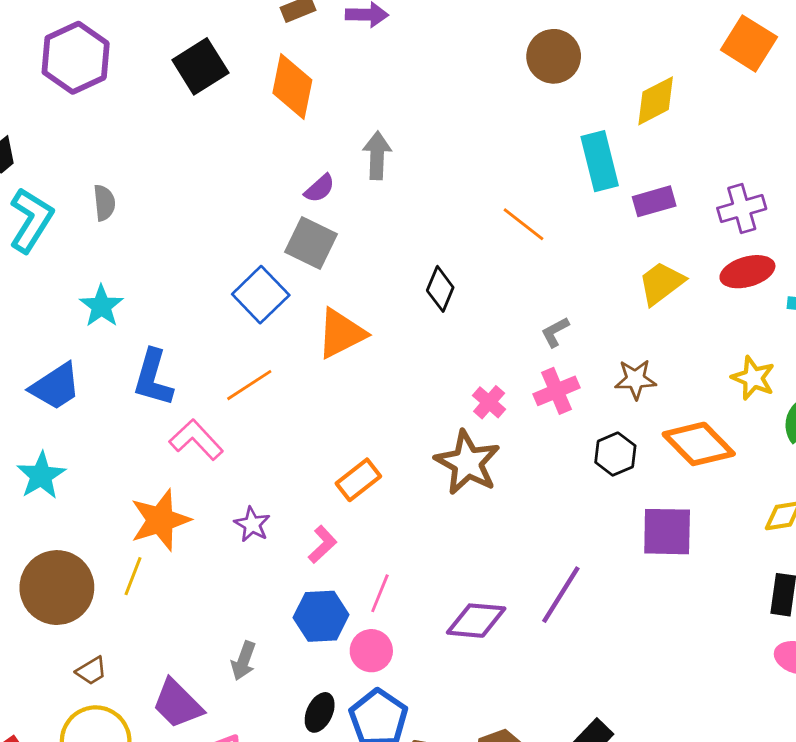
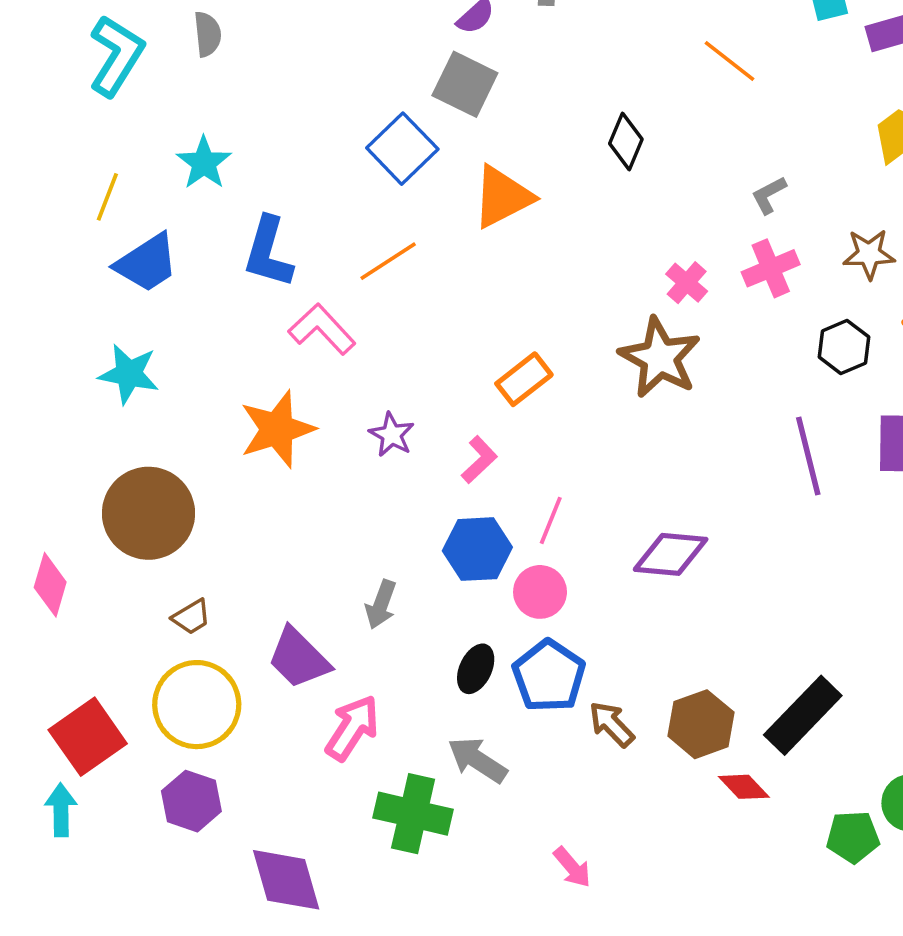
cyan star: (41, 476) -> (129, 374), turned -30
yellow line: (133, 576) -> (107, 197), moved
purple line: (561, 595) -> (808, 456), moved, turned -46

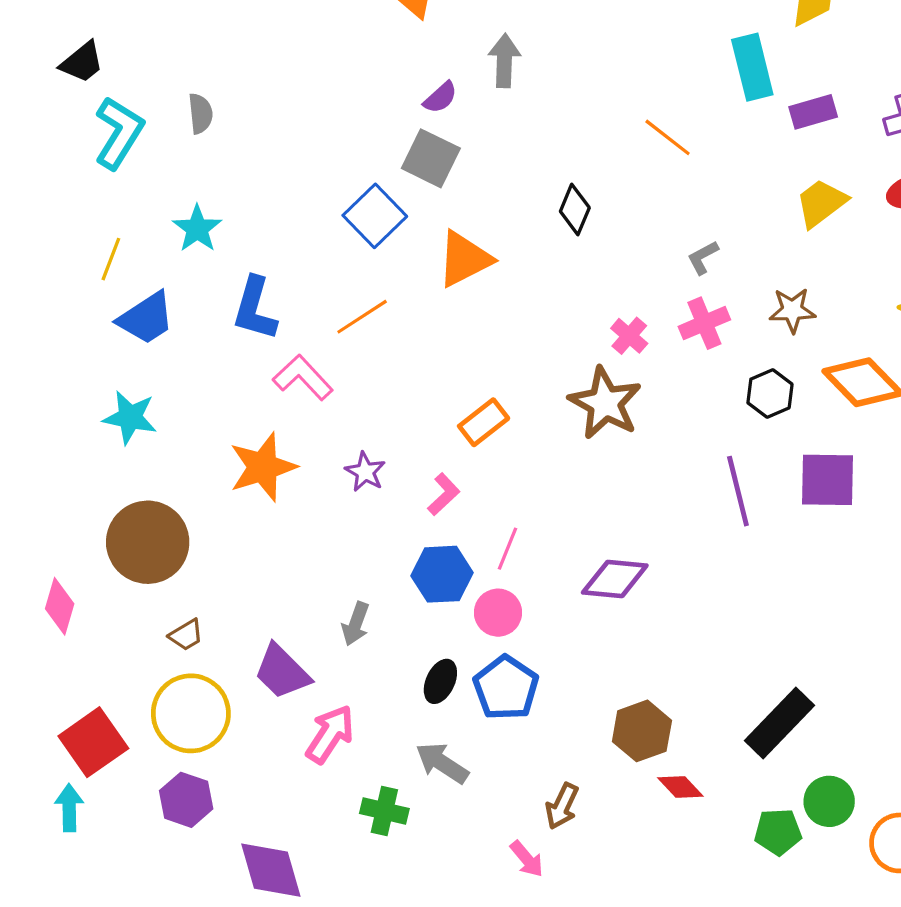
black rectangle: (803, 715) -> (780, 723), moved
brown arrow: (612, 724) -> (562, 806), moved, turned -111
green cross: (413, 814) -> (384, 811), size x0.7

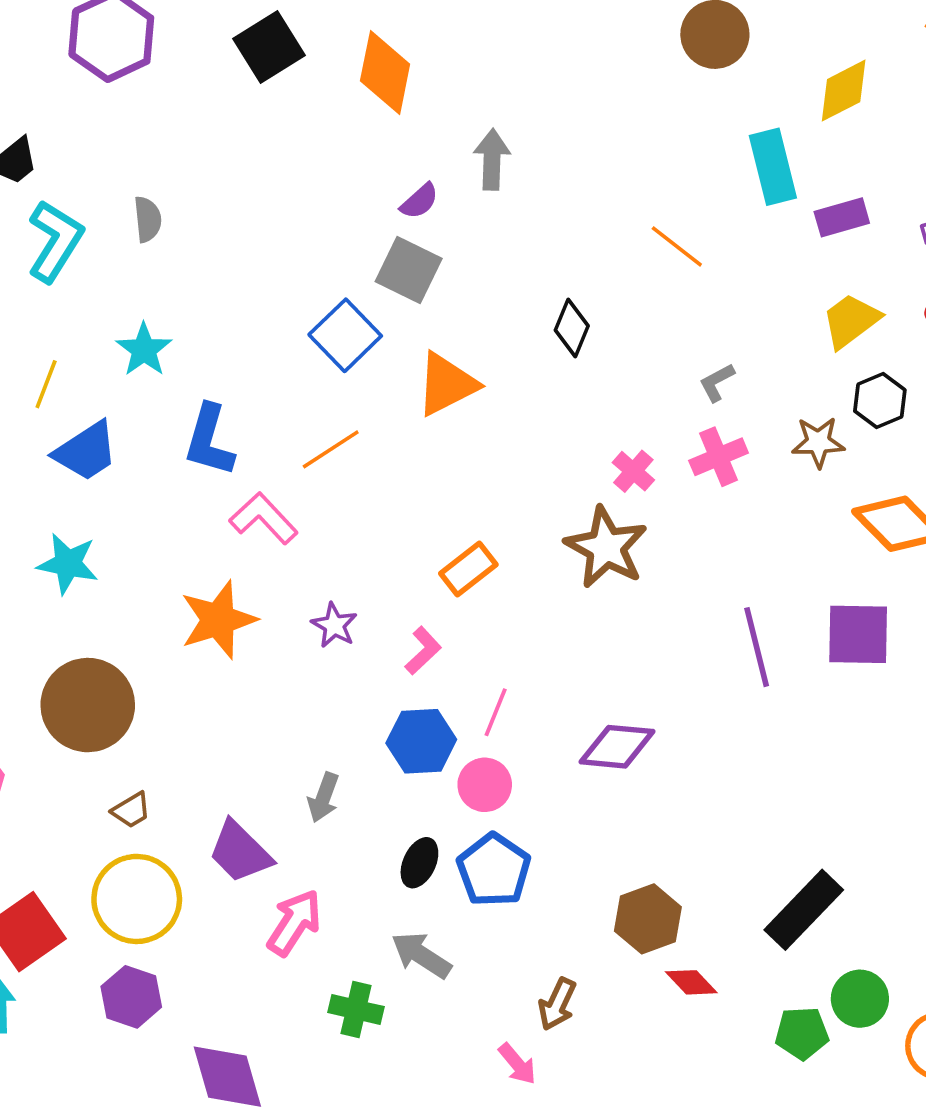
black hexagon: (770, 393) -> (880, 401), moved

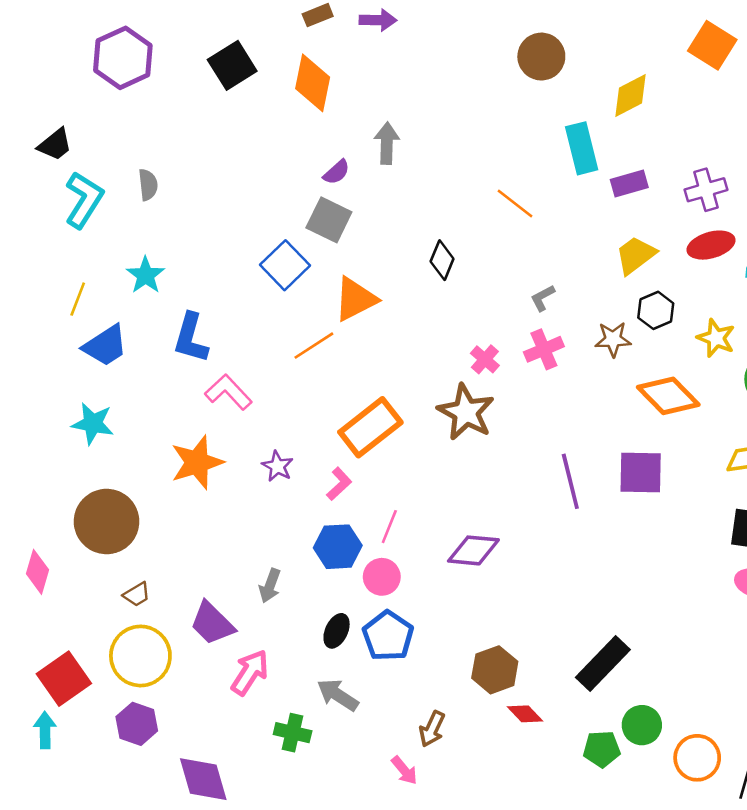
orange line: (331, 449) -> (314, 346), moved
orange rectangle: (468, 569) -> (370, 427), size x1.6

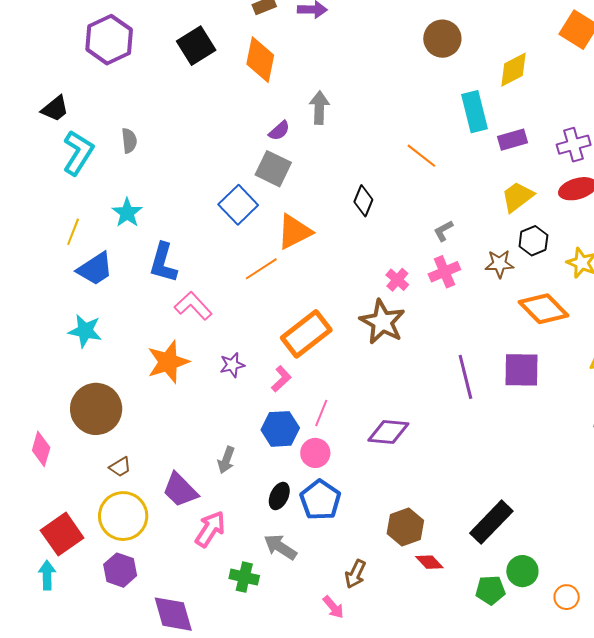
purple star: (277, 466) -> (232, 365), turned 30
orange circle: (697, 758) -> (567, 597), size x0.7

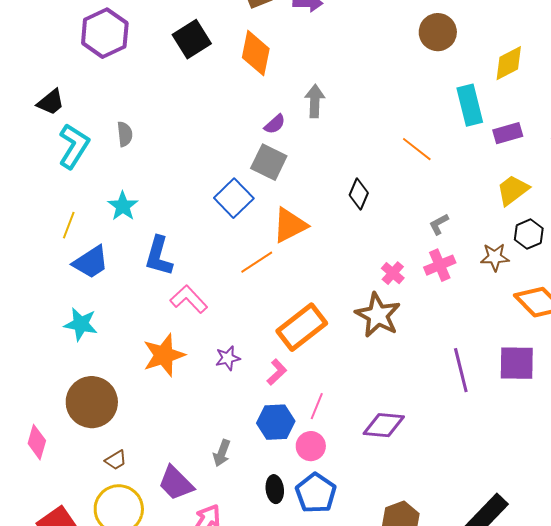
black ellipse: (279, 496) -> (275, 489), turned -32

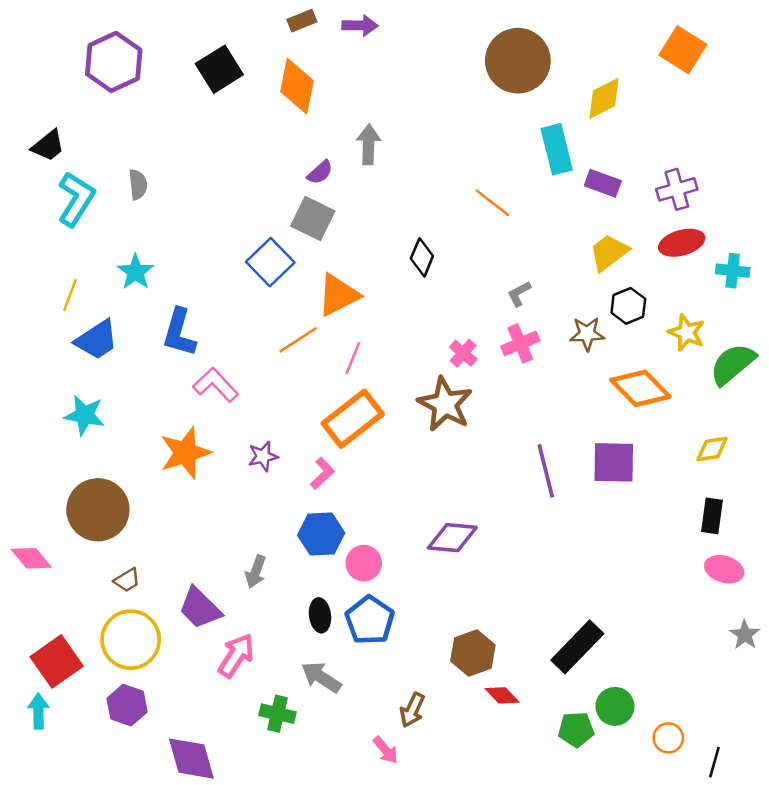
brown circle: (438, 32) -> (518, 61), size x1.4
purple rectangle: (508, 133) -> (603, 183), turned 36
pink line: (317, 406) -> (353, 358), moved
pink diamond: (37, 442) -> (31, 558), turned -56

